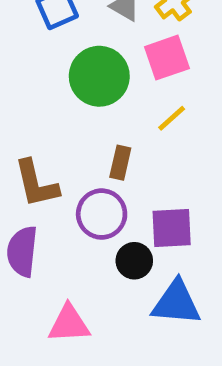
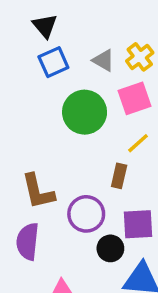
brown rectangle: (120, 163) -> (119, 176), moved

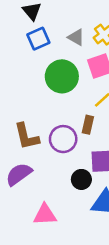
purple circle: (86, 214) -> (63, 139), moved
purple semicircle: (28, 241) -> (19, 174), turned 48

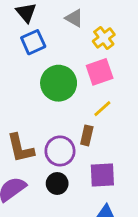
gray triangle: (76, 37) -> (74, 18), moved
black circle: (81, 179) -> (57, 183), moved

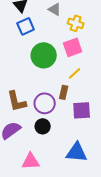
yellow cross: (104, 38) -> (76, 23), turned -35
purple square: (102, 175) -> (82, 110), moved

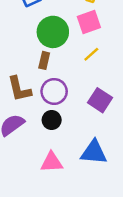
brown rectangle: (64, 92) -> (44, 60), moved
purple square: (82, 110) -> (100, 100), turned 36
pink triangle: (31, 161) -> (52, 162), moved

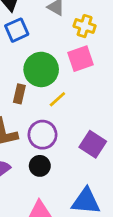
yellow line: (91, 54) -> (57, 99), moved
brown rectangle: (44, 60) -> (19, 94), moved

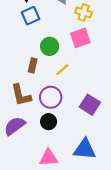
green circle: (41, 69) -> (50, 46), size x0.7

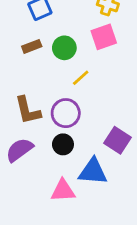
brown rectangle: (33, 65) -> (32, 46), moved, turned 56
purple square: (90, 105) -> (117, 140), moved
blue triangle: (85, 149) -> (93, 172), moved

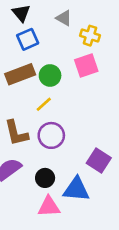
brown rectangle: (32, 46) -> (20, 74), size x1.6
yellow line: (81, 78) -> (44, 104), moved
black circle: (63, 144) -> (45, 178), moved

